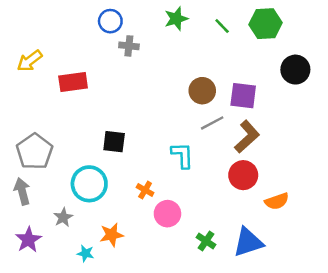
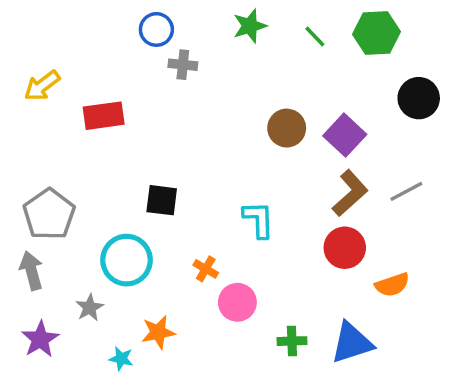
purple square: (243, 96) -> (345, 135), turned 36
gray line: (212, 123) -> (406, 191), moved
green cross: (206, 241) -> (292, 341), turned -36

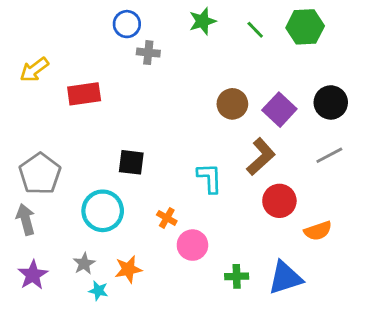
black circle: (419, 98) -> (331, 102), moved
brown L-shape: (350, 193) -> (261, 157), moved
gray star: (90, 308) -> (84, 264), moved

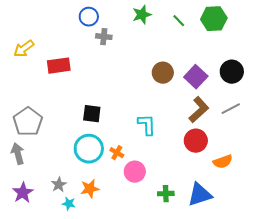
brown L-shape: (261, 157) -> (199, 110), moved
cyan circle: (103, 211) -> (89, 149), moved

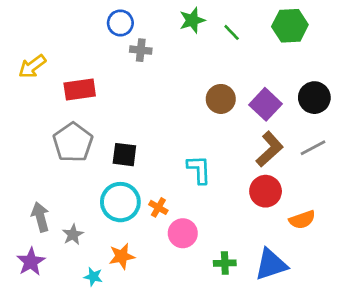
green line: (179, 21) -> (232, 32), moved
gray pentagon: (28, 122) -> (73, 142), moved
gray arrow: (18, 154) -> (40, 217), moved
gray star: (59, 185) -> (73, 235), moved

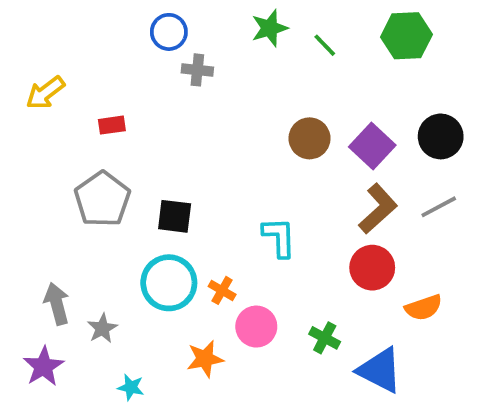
red rectangle: (80, 89) -> (112, 125), size x0.6
orange star: (122, 256) -> (205, 359), moved
green cross: (225, 263) -> (325, 338), moved, turned 30
blue triangle: (271, 264) -> (380, 370), turned 45

